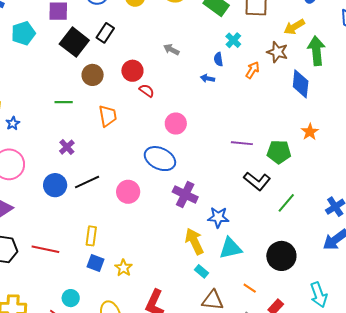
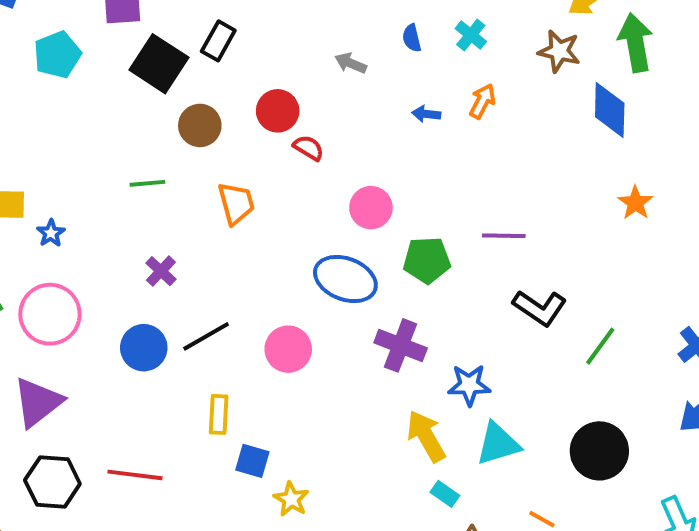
blue semicircle: (218, 59) -> (412, 38), moved
orange arrow: (252, 70) -> (482, 101), moved
green pentagon: (279, 152) -> (427, 260), moved
yellow rectangle: (91, 236) -> (219, 414), moved
blue square: (95, 263) -> (252, 461), moved

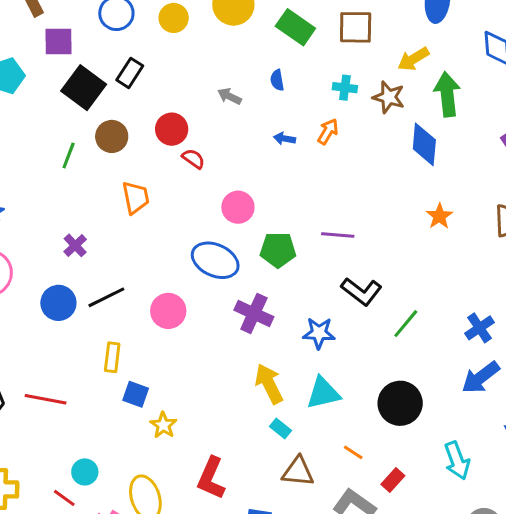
cyan cross: (471, 35) -> (345, 88), moved, turned -35
green line: (147, 183) -> (69, 155), moved, turned -68
blue star: (469, 385) -> (319, 333), moved

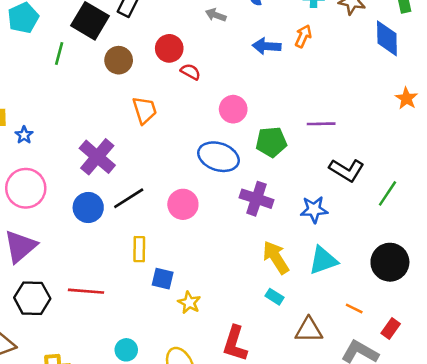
blue arrow: (284, 139) -> (267, 46), size x1.5
green line: (69, 155) -> (59, 54), moved
purple cross: (75, 245) -> (97, 157), size x1.8
cyan rectangle: (281, 428) -> (274, 297), moved

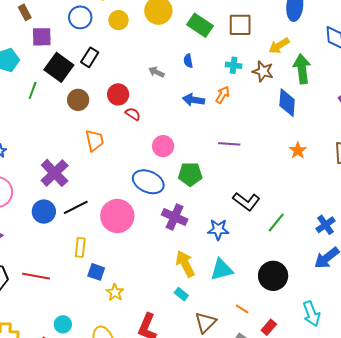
purple line: (321, 124) -> (229, 144), moved
pink circle: (183, 204) -> (117, 216), size x1.4
brown triangle: (309, 330) -> (205, 322), turned -50

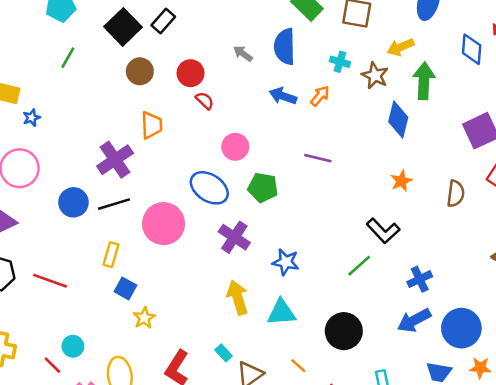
blue semicircle: (188, 61) -> (285, 47), size x2.0
green line: (33, 90) -> (68, 58), moved
purple cross: (55, 173) -> (115, 160), moved
black L-shape: (246, 201) -> (383, 231), moved
cyan rectangle: (181, 294) -> (224, 353), moved

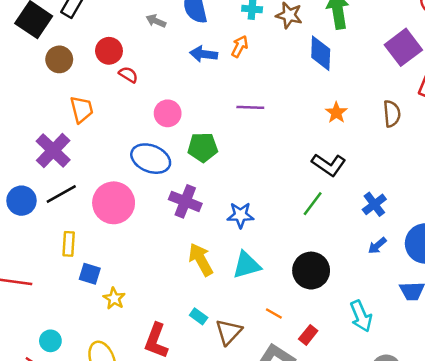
blue arrow: (414, 320) -> (377, 246), size x0.6

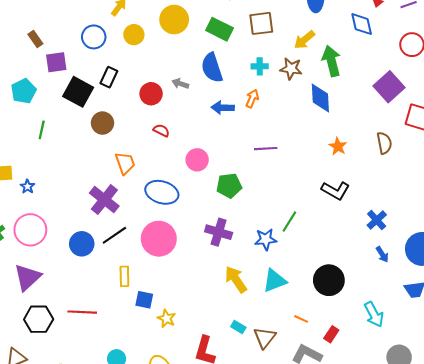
red circle: (109, 51) -> (151, 94), moved
blue ellipse: (151, 159) -> (162, 192), moved
green line: (313, 204) -> (289, 222), moved
blue arrow: (377, 246) -> (382, 254), turned -77

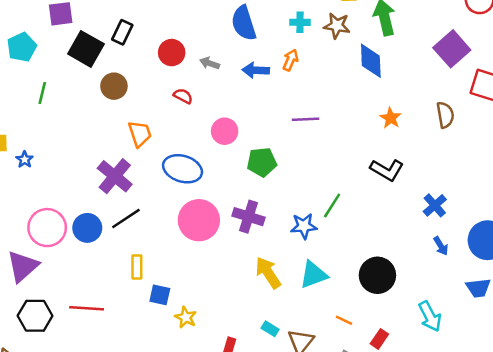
gray arrow: (180, 84) -> (210, 63), moved
pink circle: (30, 230) -> (47, 228), moved
pink circle: (159, 239) -> (199, 220), moved

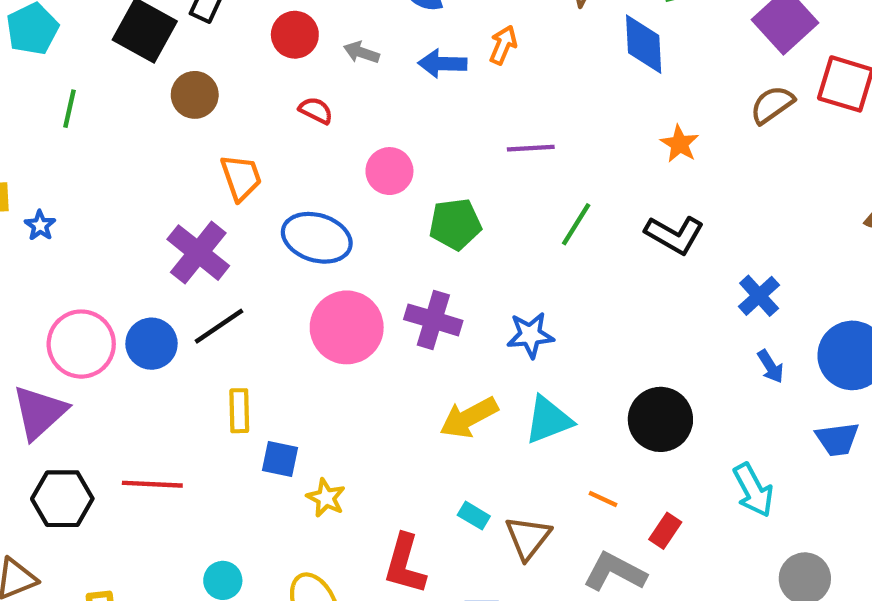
brown semicircle: (445, 115) -> (772, 105), moved, turned -115
green line: (332, 206) -> (576, 224), moved
yellow arrow: (268, 273) -> (469, 417), turned -84

